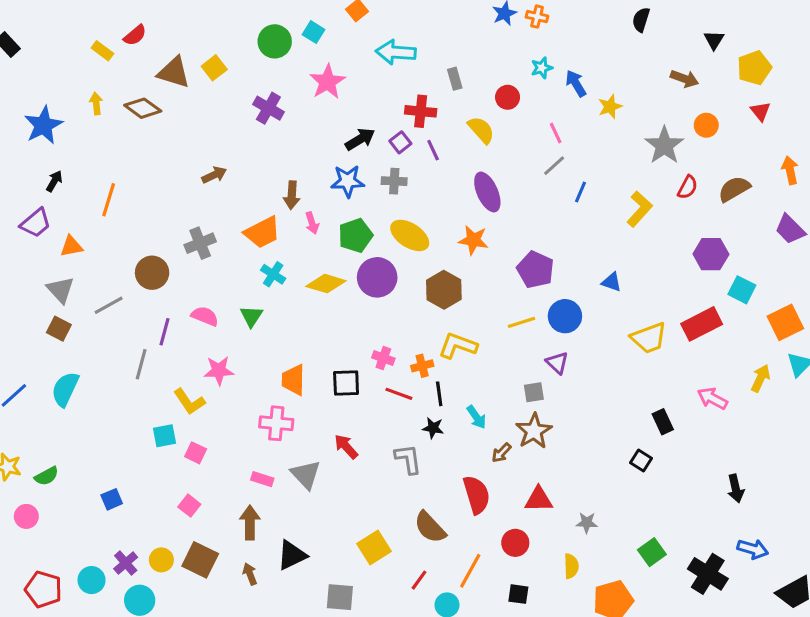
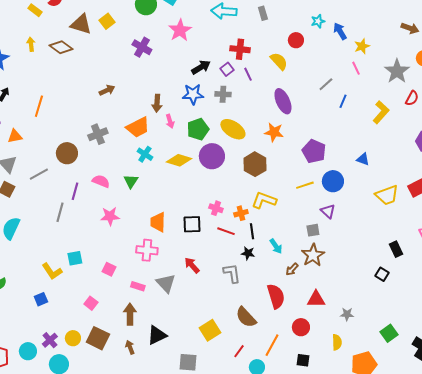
gray rectangle: (455, 79) -> (263, 13), moved
pink line: (556, 133) -> (356, 68), moved
yellow L-shape: (189, 402) -> (52, 271), moved
pink square: (196, 453) -> (109, 269), moved

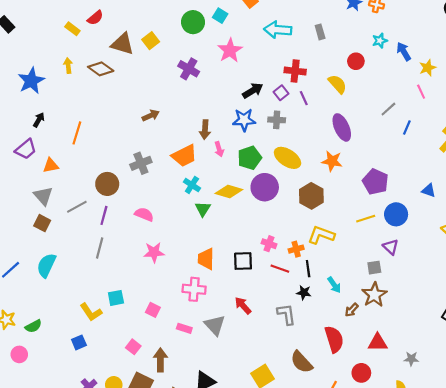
green triangle: (131, 181) -> (203, 209), moved
purple line: (75, 191) -> (104, 215), moved
brown arrow: (130, 314) -> (160, 360), moved

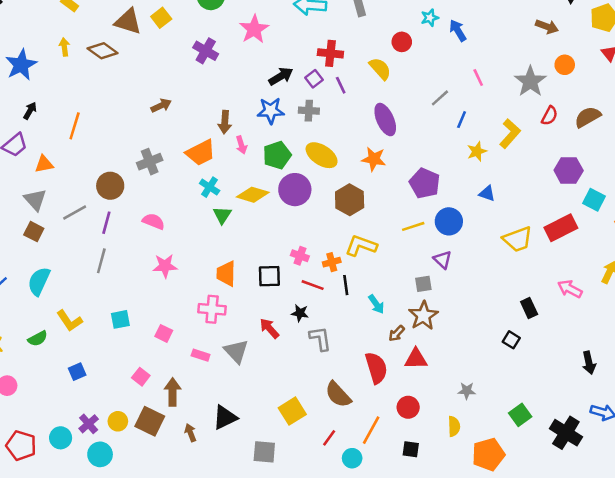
yellow star: (428, 68) -> (477, 151), moved
black star: (304, 293) -> (300, 313), moved
yellow L-shape: (91, 312) -> (69, 321), moved
green semicircle: (33, 326) -> (38, 339), moved
red triangle: (378, 342) -> (416, 359), moved

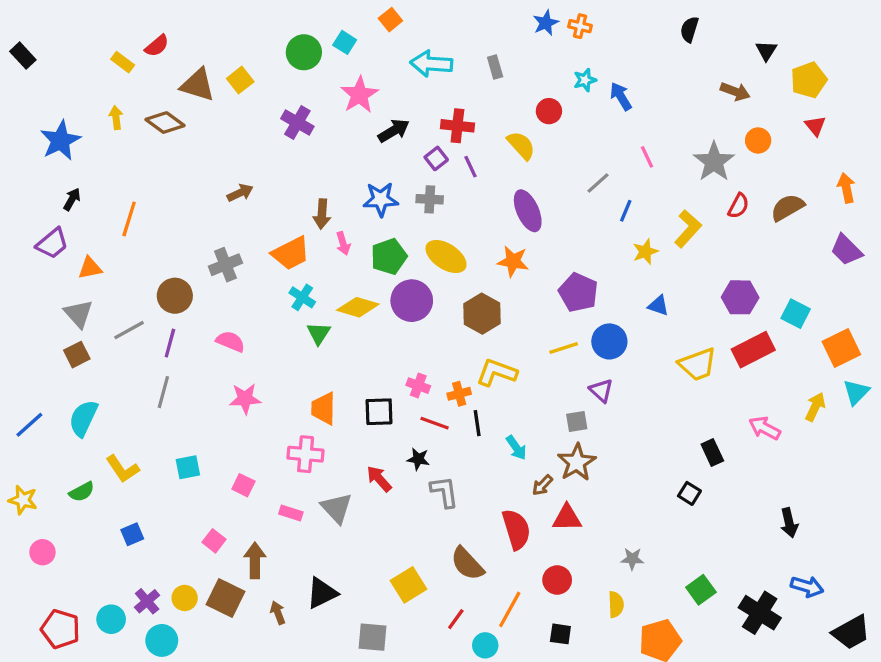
black arrow: (281, 76) -> (394, 131), moved
purple hexagon: (569, 170) -> (740, 297), moved
brown square: (34, 232) -> (77, 355), turned 36

